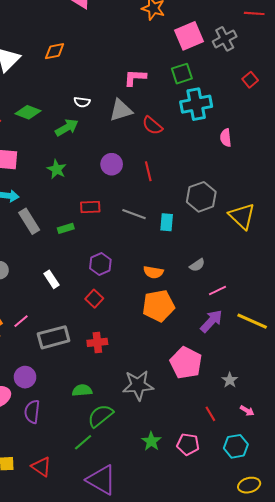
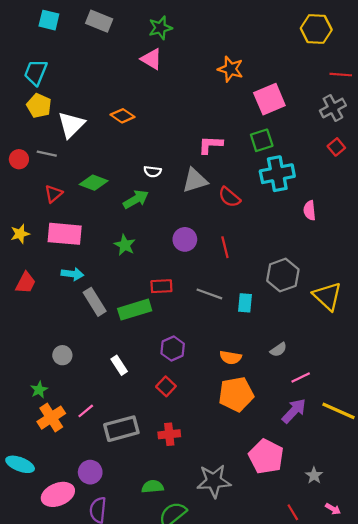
gray cross: (225, 39) -> (333, 108), moved
orange diamond: (55, 51) -> (122, 116), turned 45
green rectangle: (66, 228) -> (135, 310), size x1.8

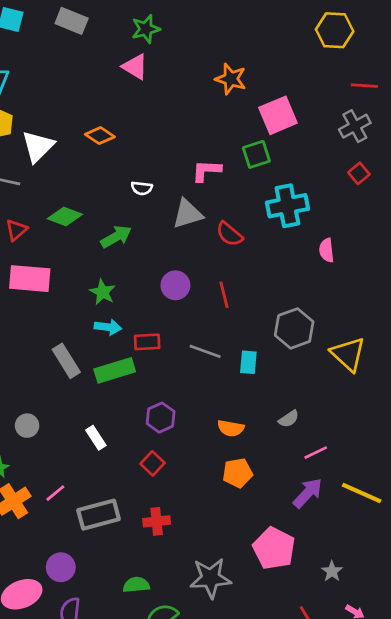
green square: (262, 140) -> (256, 154), moved
white semicircle: (153, 171) -> (142, 188), moved
cyan arrow: (72, 274) -> (108, 327), moved
orange pentagon: (236, 394) -> (237, 473), size x0.7

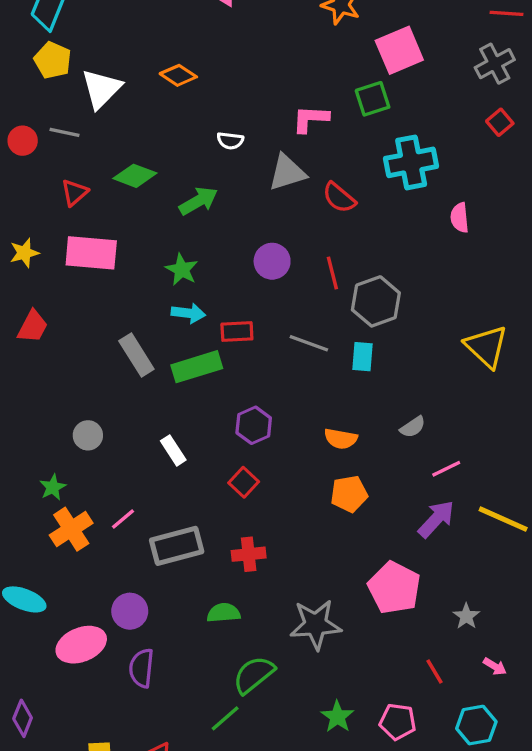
gray hexagon: (294, 328) -> (376, 301), moved
green semicircle: (136, 585) -> (224, 613), moved

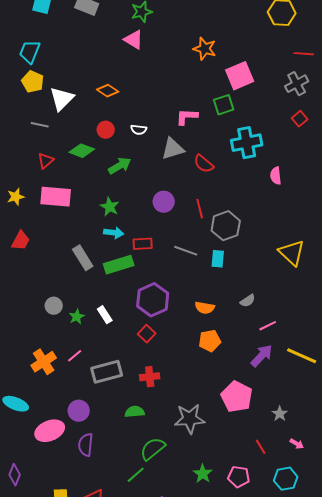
red circle: (23, 141) -> (106, 130), moved
purple hexagon: (254, 425) -> (153, 300), size x1.5
green star: (53, 487) -> (77, 317), moved

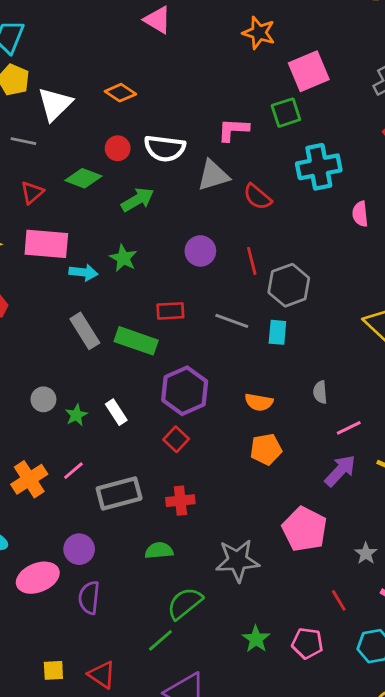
white semicircle: (139, 130) -> (165, 148), size x1.8
cyan arrow: (114, 233) -> (83, 272), moved
green rectangle: (119, 265) -> (136, 341), turned 36
gray semicircle: (248, 301) -> (320, 392), turned 119

